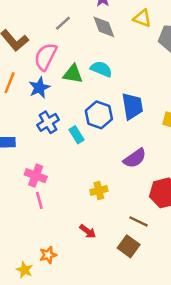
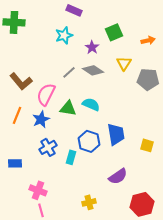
yellow triangle: (142, 18) -> (124, 63), turned 42
gray line: (63, 23) -> (69, 72), moved
gray diamond: (104, 27) -> (93, 70), turned -35
cyan rectangle: (77, 135) -> (71, 157), turned 48

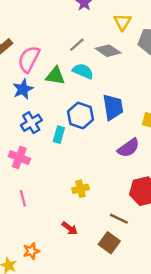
gray diamond: (93, 70) -> (108, 51), moved
gray line: (69, 72) -> (77, 45), moved
purple semicircle: (118, 176) -> (128, 148), moved
pink cross: (38, 190) -> (19, 158), moved

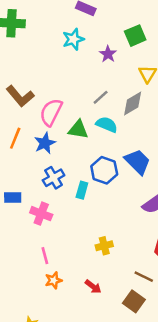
gray diamond: (108, 51) -> (133, 104), turned -65
blue trapezoid: (113, 107) -> (138, 162), turned -36
orange star: (31, 251) -> (54, 280), moved

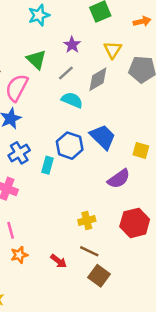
purple star: (108, 54) -> (72, 45), moved
green triangle: (78, 130) -> (36, 60), moved, turned 35
yellow cross: (104, 246) -> (87, 220), moved
brown line: (144, 277) -> (89, 251), moved

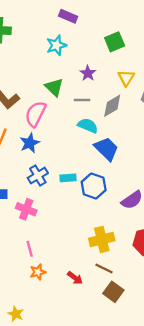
gray line: (66, 73) -> (82, 100), turned 42
blue trapezoid: (103, 137) -> (106, 149), moved
blue hexagon: (70, 146) -> (94, 186), moved
cyan rectangle: (47, 165) -> (68, 178), moved, turned 70
yellow cross: (87, 220) -> (102, 239), size x1.5

